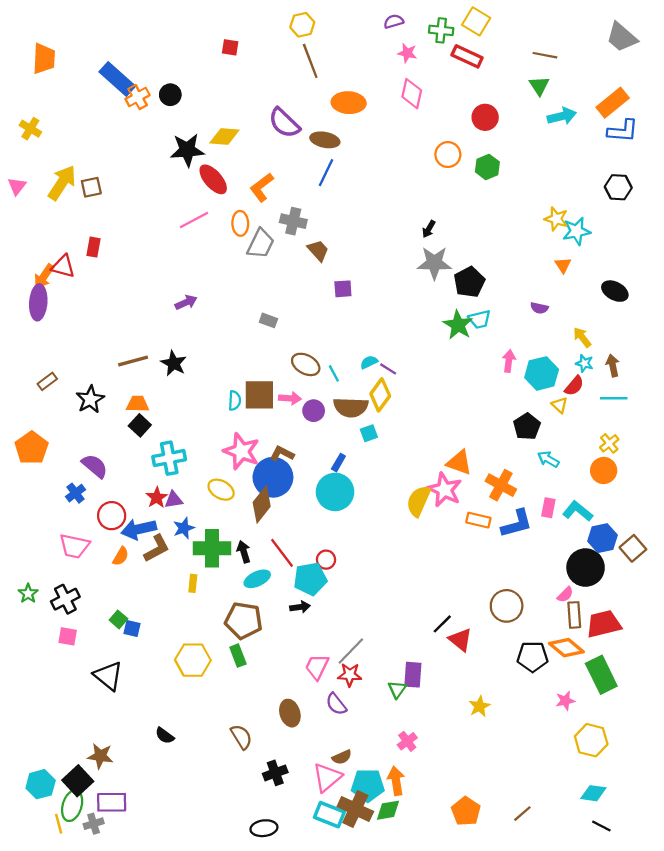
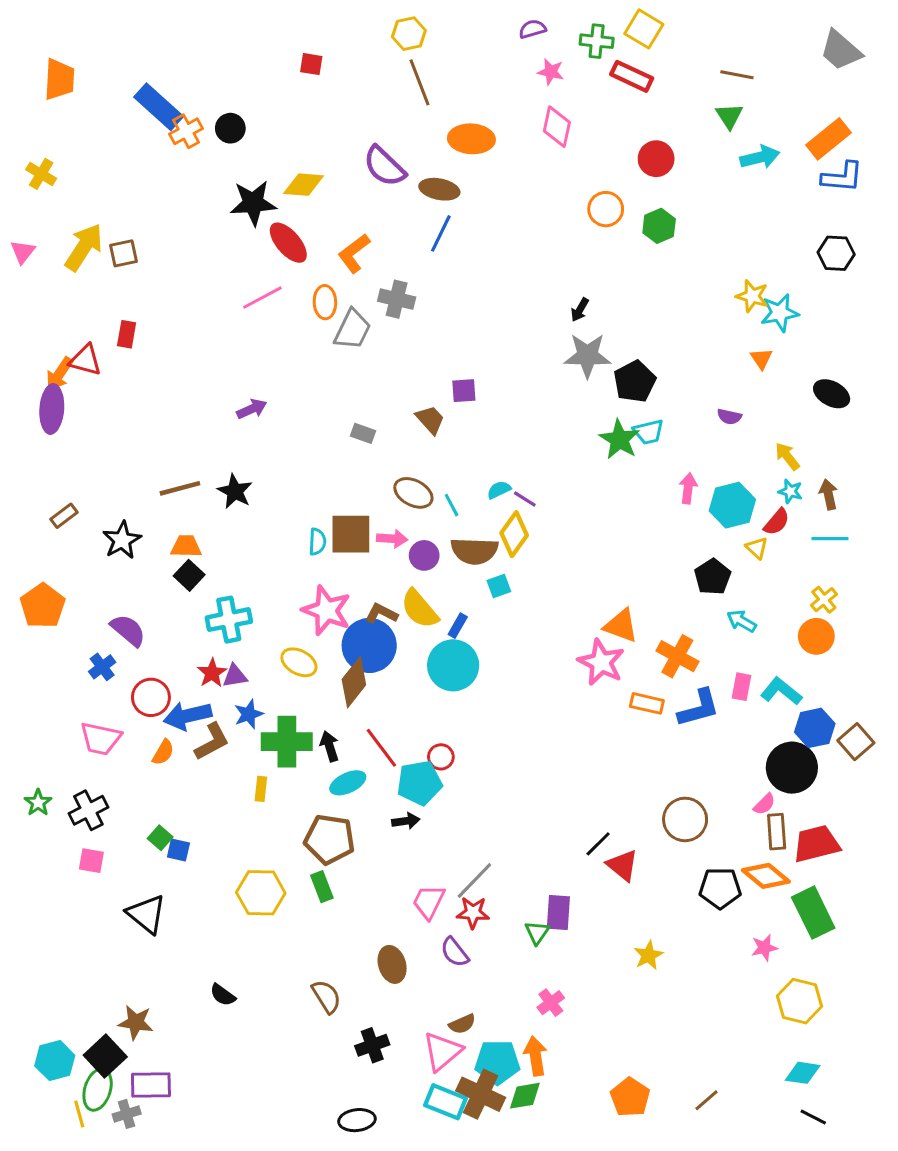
brown trapezoid: (318, 250) -> (430, 420), moved
yellow semicircle: (419, 501) -> (420, 609), moved, turned -64

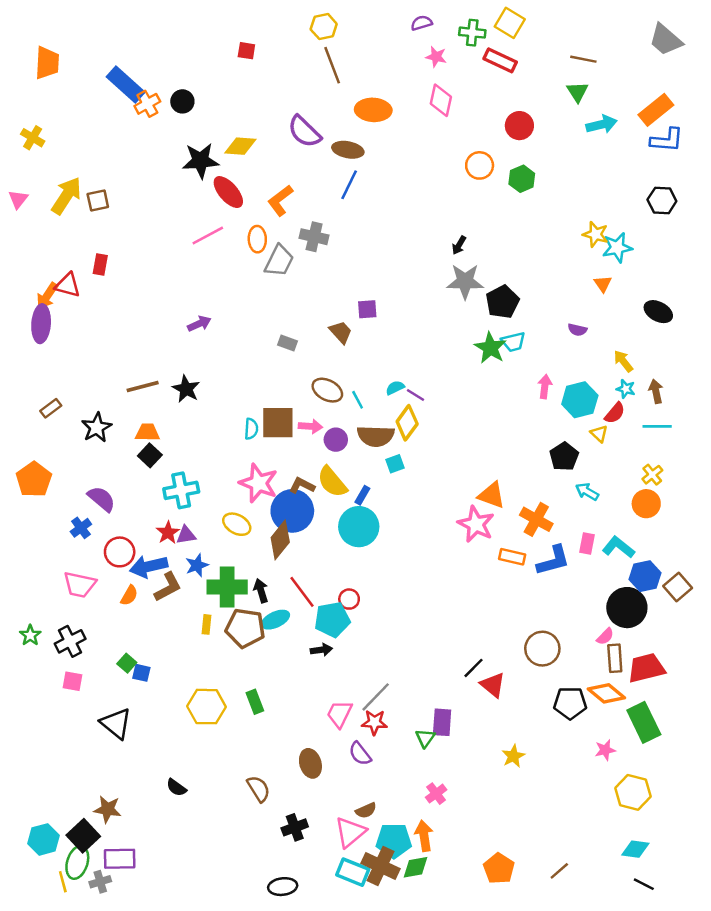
brown pentagon: (329, 839) -> (245, 628), moved

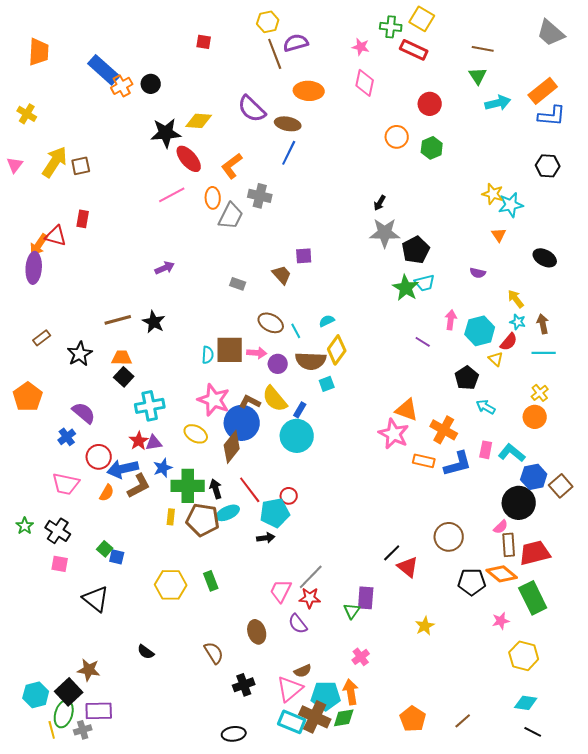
purple semicircle: (422, 23) -> (296, 43), moved, size x1.4
purple line: (416, 395) -> (423, 342), moved
black cross: (70, 641) -> (58, 531), turned -30

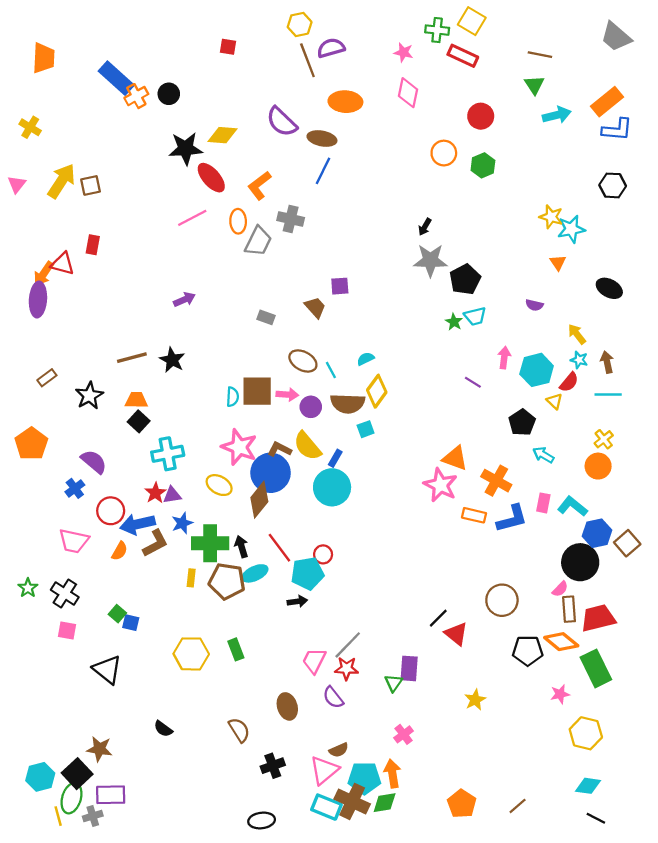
green star: (406, 288) -> (454, 322), size x0.6

